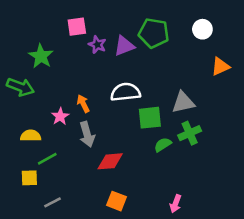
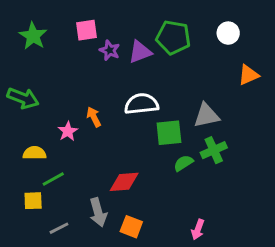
green star: (41, 56) -> (33, 36), moved
gray arrow: (87, 134) -> (98, 212), moved

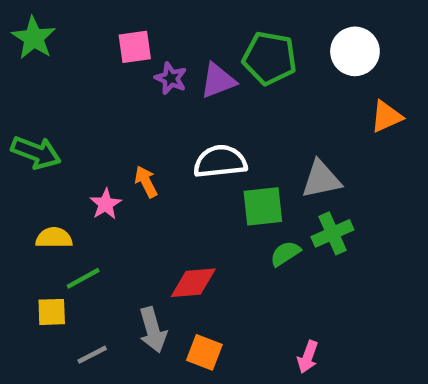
white circle: (228, 33) -> (355, 51), size x1.4
green star: (33, 36) -> (34, 38), moved

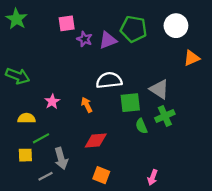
gray triangle: (321, 179) -> (159, 89), turned 45
orange arrow: (146, 182) -> (87, 105), moved
green semicircle: (285, 254) -> (141, 126), turned -80
gray arrow: (153, 330) -> (61, 158), moved

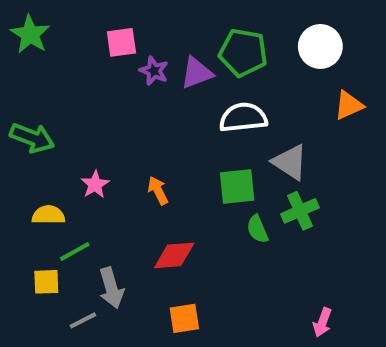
white semicircle: (109, 80) -> (243, 117), moved
orange square: (101, 175) -> (184, 318), turned -30
pink arrow: (153, 177) -> (322, 322), moved

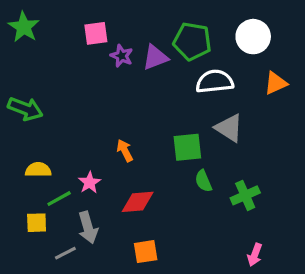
white semicircle: (243, 117) -> (215, 81), moved
pink star: (95, 184) -> (90, 183), moved
green cross: (300, 211) -> (245, 195), moved

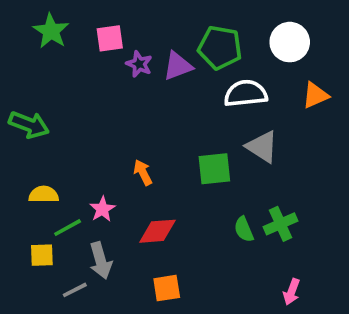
green star: (24, 27) -> (51, 31), moved
green semicircle: (203, 181) -> (244, 229), moved

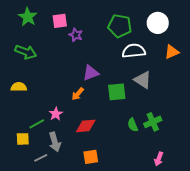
purple triangle: (178, 66) -> (91, 73), moved
green arrow: (29, 125) -> (26, 52), moved
orange arrow: (143, 172) -> (78, 94), turned -112
yellow semicircle: (44, 194) -> (19, 87), moved

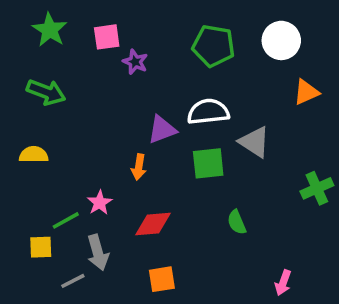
white semicircle: (134, 51) -> (208, 112), moved
orange arrow: (78, 94) -> (139, 167), turned -32
green cross: (153, 122) -> (317, 188), moved

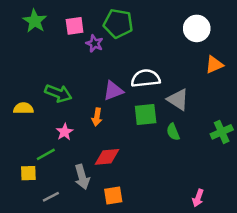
green pentagon: (214, 46) -> (118, 23), moved
green arrow: (46, 92) -> (58, 93), moved
pink star: (100, 203) -> (65, 132), moved
green semicircle: (237, 222) -> (173, 132), moved
gray arrow: (98, 252) -> (82, 177), moved

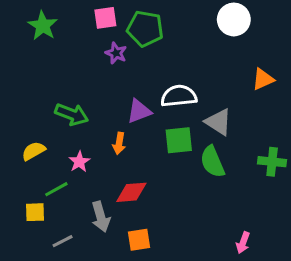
pink square: (75, 26) -> (105, 18), moved
white circle: (197, 28) -> (234, 19), moved
yellow semicircle: (23, 108) -> (33, 151), moved, turned -30
green semicircle: (173, 132) -> (212, 162), size x1.5
green cross: (222, 132) -> (272, 162), turned 30

